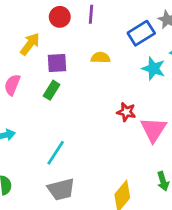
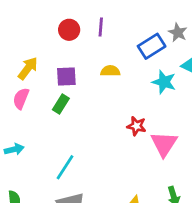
yellow arrow: (30, 44) -> (28, 68), moved

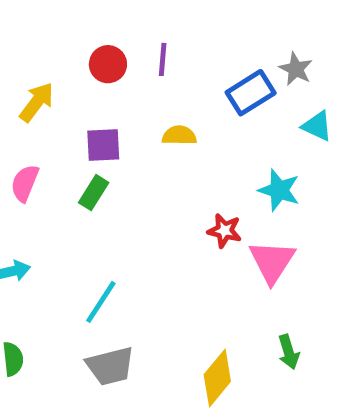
yellow arrow: (28, 68) -> (37, 102), moved
cyan star: (164, 82) -> (279, 190), moved

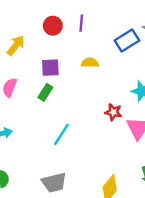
cyan line: (101, 302) -> (61, 134), moved

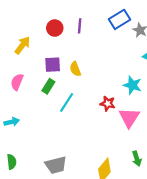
blue rectangle: (127, 40) -> (119, 19), moved
yellow semicircle: (90, 63) -> (75, 69), moved, turned -112
cyan line: (61, 134) -> (67, 102), moved

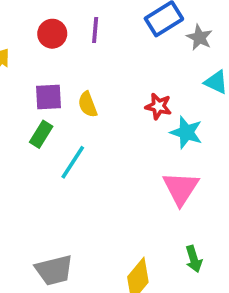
red star: (108, 104) -> (158, 106), moved

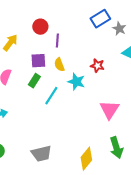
purple line: (95, 30) -> (57, 41), moved
cyan star: (186, 132) -> (76, 82), moved
green arrow: (194, 259) -> (116, 148), size x1.5

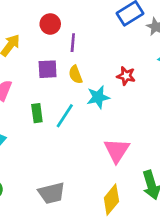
green rectangle: (34, 81) -> (37, 113), moved, turned -40
cyan star: (76, 82) -> (98, 97), turned -30
pink triangle: (109, 110) -> (117, 150), moved

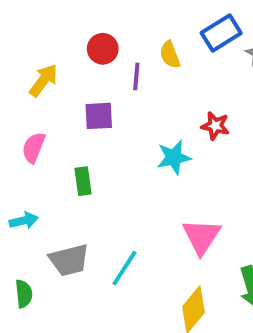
yellow semicircle: (75, 75) -> (170, 55), moved
cyan line: (65, 116) -> (124, 268), moved
gray trapezoid: (52, 193) -> (69, 260), moved

